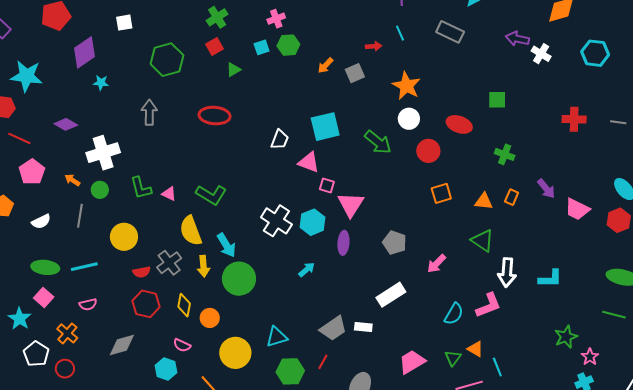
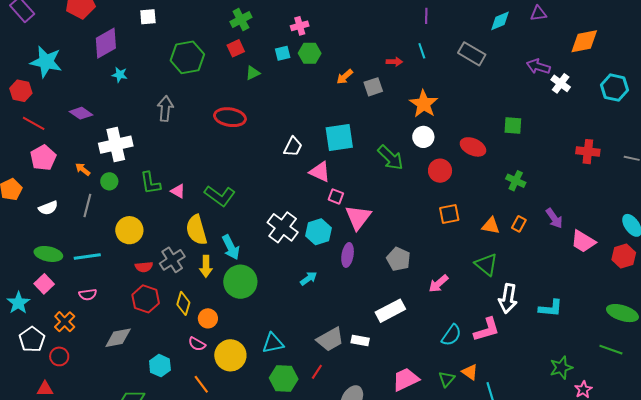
pink semicircle: (182, 345) -> (197, 344), moved

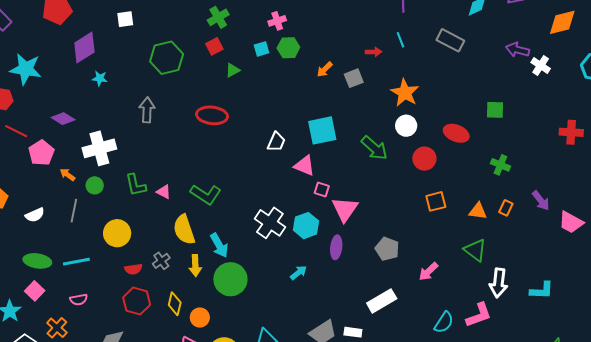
pink pentagon: (43, 158) -> (41, 153), moved
gray cross: (172, 260) -> (161, 261), size x0.7

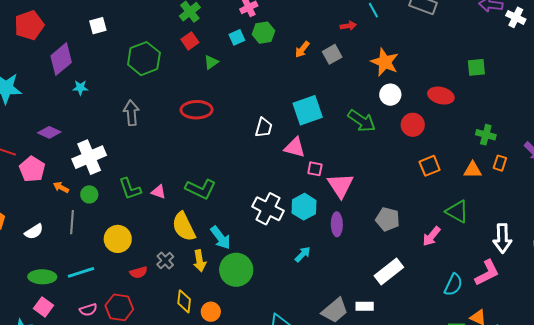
green cross: (500, 165) -> (486, 135), moved
green triangle: (475, 250) -> (457, 211), moved
red hexagon: (137, 301) -> (119, 307), moved

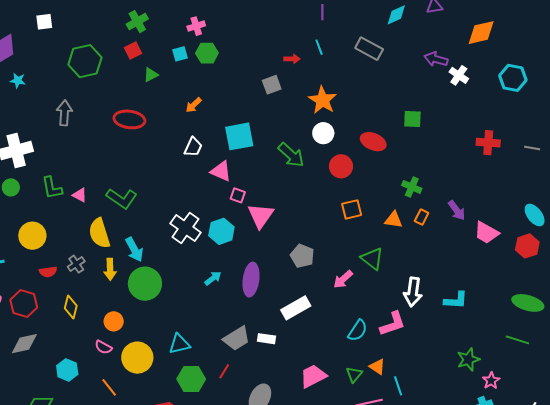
orange arrow: (302, 49) -> (194, 105), moved
purple ellipse: (337, 224) -> (251, 280), moved, size x1.4
yellow diamond: (184, 301) -> (71, 307), moved

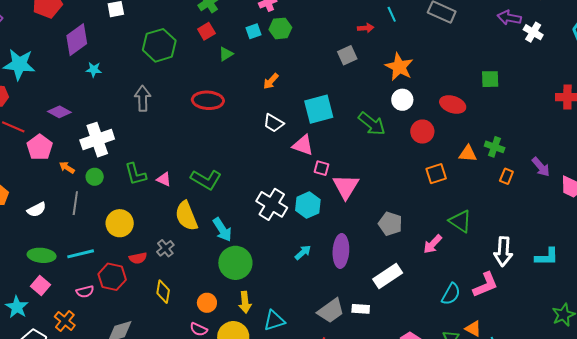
white trapezoid: (193, 147) -> (274, 123), turned 100
orange triangle: (394, 220) -> (468, 154), moved
yellow arrow: (110, 269) -> (245, 302), moved
red hexagon: (24, 304) -> (112, 277), moved

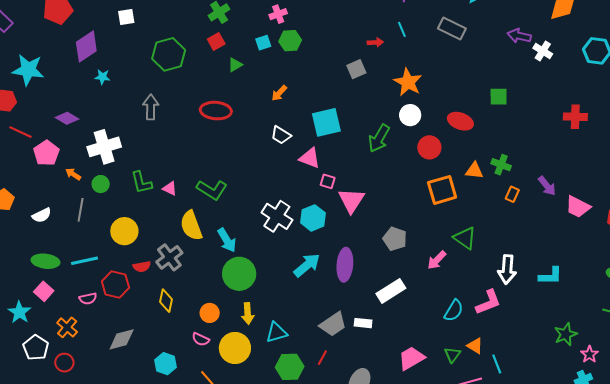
green arrow: (372, 124) -> (379, 138), turned 80
orange square: (436, 174) -> (442, 190), size x1.4
gray cross: (165, 248) -> (169, 257), size x1.5
cyan arrow: (303, 252) -> (307, 265), size x1.6

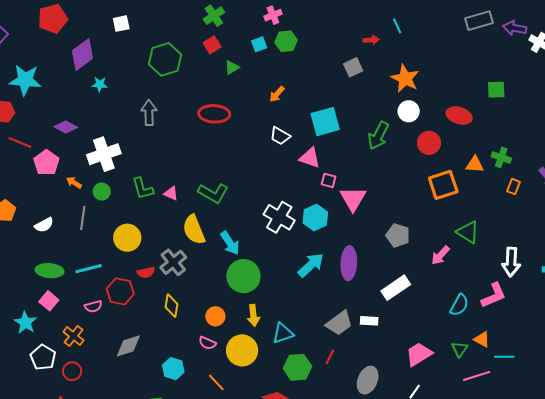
gray rectangle: (452, 28) -> (479, 21), moved, turned -40
cyan line: (497, 364) -> (504, 357), turned -66

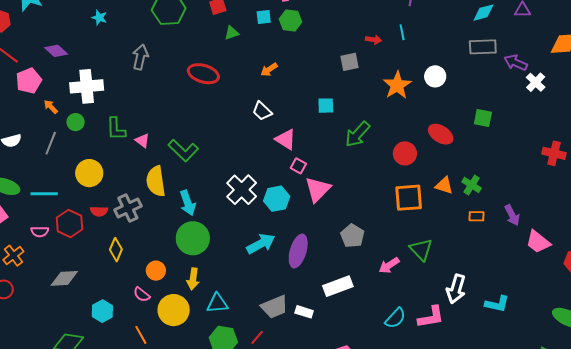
white circle: (409, 111) -> (435, 76), moved
cyan square: (325, 122) -> (326, 106), moved, size x0.6
orange rectangle: (514, 187) -> (476, 216), turned 56

